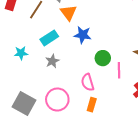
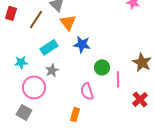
pink circle: (57, 100) -> (34, 87), moved
gray square: (24, 104) -> (24, 112), size x0.7
orange rectangle: (92, 105) -> (75, 114), moved

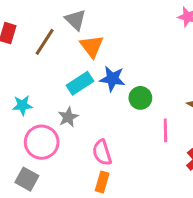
cyan rectangle: (49, 47) -> (80, 83), moved
green circle: (102, 67) -> (140, 98), moved
pink semicircle: (87, 91) -> (102, 152), moved

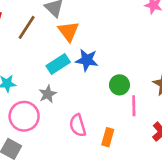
green circle: (140, 98) -> (119, 85), moved
orange rectangle: (102, 182) -> (108, 137), moved

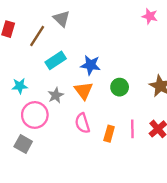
orange triangle: (69, 31) -> (84, 91), moved
cyan rectangle: (58, 64) -> (56, 60), moved
pink line: (134, 106) -> (132, 129), moved

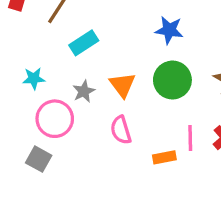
blue star: (91, 65) -> (169, 30), moved
green circle: (120, 87) -> (172, 80), size x1.5
orange rectangle: (109, 134) -> (164, 157), moved, turned 63

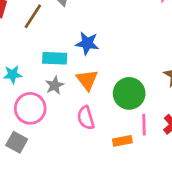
blue star: (169, 30) -> (87, 43), moved
cyan rectangle: (84, 43) -> (55, 58), moved, turned 35
green circle: (172, 80) -> (129, 93), moved

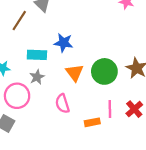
orange triangle: (87, 80) -> (75, 73), moved
green circle: (129, 93) -> (104, 71), moved

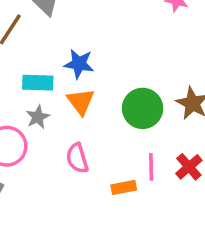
orange triangle: (75, 73) -> (81, 102), moved

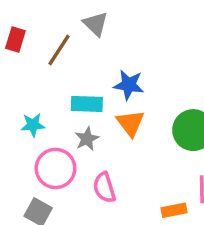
pink semicircle: (77, 158) -> (104, 188), moved

